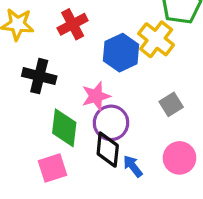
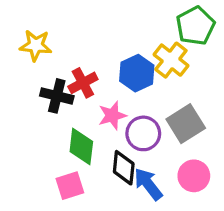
red cross: (73, 24) -> (83, 83), moved
gray square: (171, 104) -> (186, 124), size x1.6
purple circle: (111, 123) -> (143, 133), moved
blue arrow: (133, 166) -> (148, 184), size x1.5

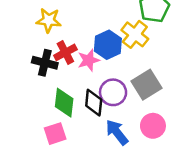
yellow star: (36, 45) -> (49, 20), moved
pink star: (112, 115) -> (89, 60), moved
black diamond: (124, 168) -> (94, 103), moved

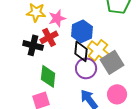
yellow cross: (135, 34) -> (98, 50), moved
pink star: (89, 60) -> (57, 18), moved
black diamond: (94, 103) -> (81, 51), moved

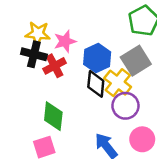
black cross: (33, 45) -> (34, 54), moved
gray square: (112, 62) -> (136, 61), moved
purple circle: (86, 68) -> (125, 106), moved

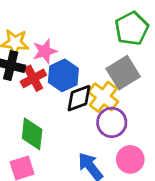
blue hexagon: (97, 58) -> (63, 75), moved
black diamond: (96, 84) -> (79, 98), turned 64

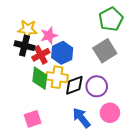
yellow cross: (103, 97) -> (57, 77), moved, turned -30
black diamond: (79, 98) -> (74, 85), moved
green diamond: (32, 134) -> (40, 78), moved

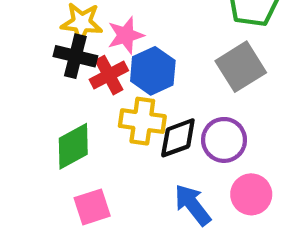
green diamond: (40, 78) -> (73, 146), moved, turned 55

